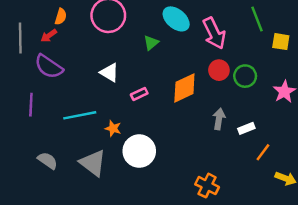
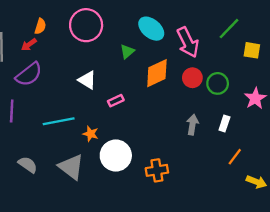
green line: (257, 19) -> (229, 29), turned 65
purple semicircle: (49, 67) -> (29, 74), turned -72
orange diamond: (184, 88) -> (157, 73), moved
white rectangle: (246, 128) -> (224, 123), moved, turned -49
orange cross: (207, 186) -> (157, 170), moved, turned -35

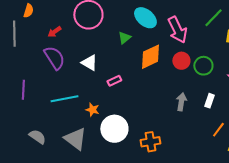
orange semicircle: (40, 26) -> (28, 11), moved
red arrow: (29, 45) -> (54, 32), moved
purple semicircle: (29, 74) -> (54, 58), moved, turned -85

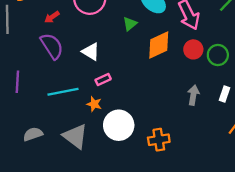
pink rectangle: (114, 81) -> (103, 80), moved
gray semicircle: (37, 137) -> (33, 134), turned -54

